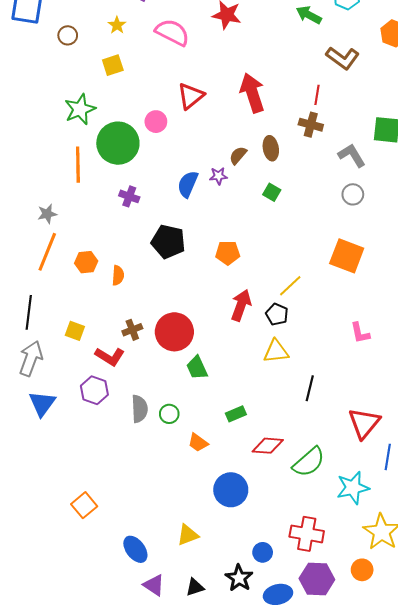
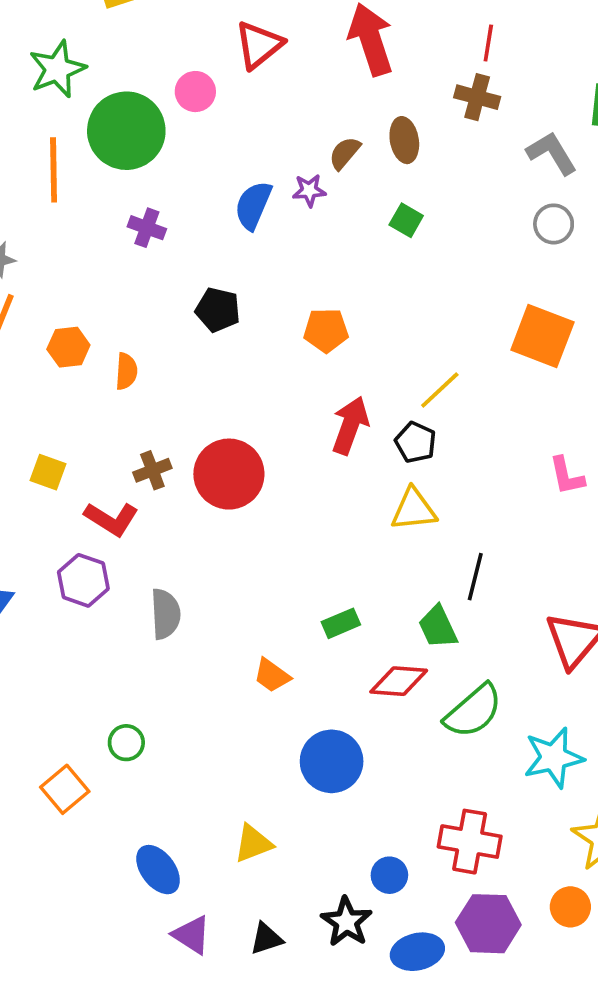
black pentagon: (168, 242) -> (218, 310), size x0.7
green trapezoid: (197, 368) -> (438, 627), moved
green circle: (169, 414) -> (126, 743), moved

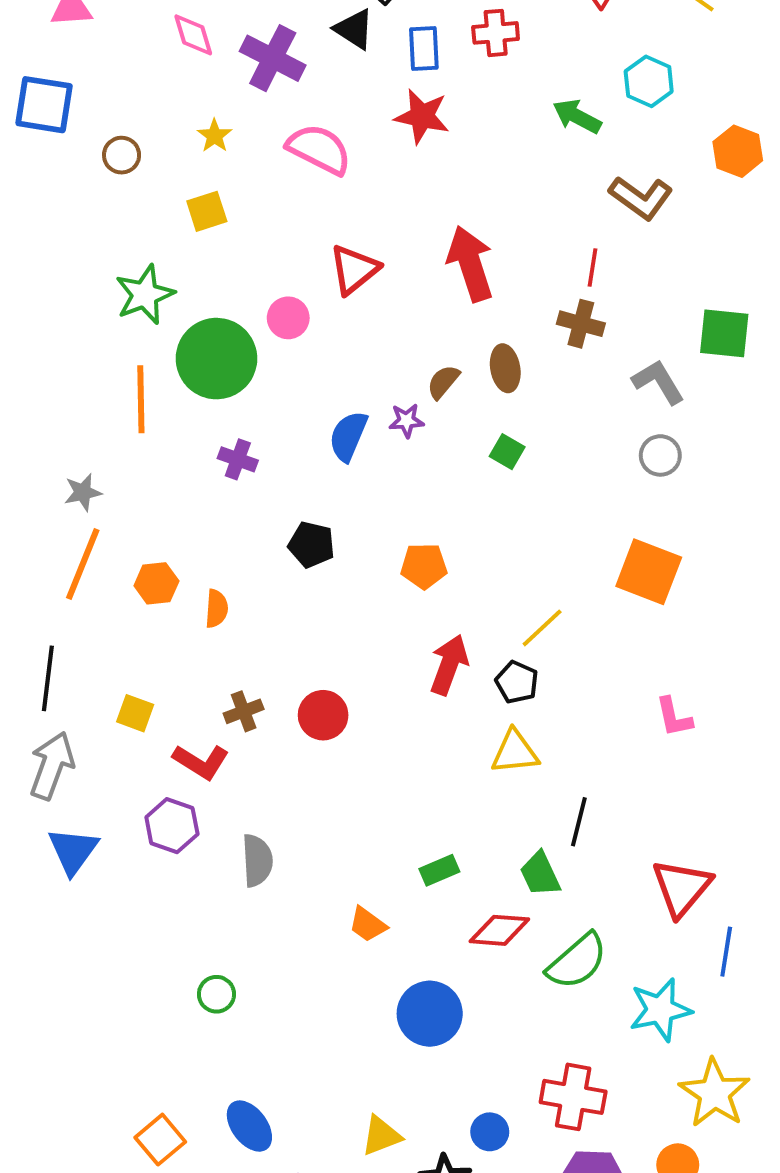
red circle: (229, 474) -> (323, 715), size x0.7
orange square: (65, 789) -> (160, 1140), moved
yellow triangle: (253, 843) -> (381, 1136), moved

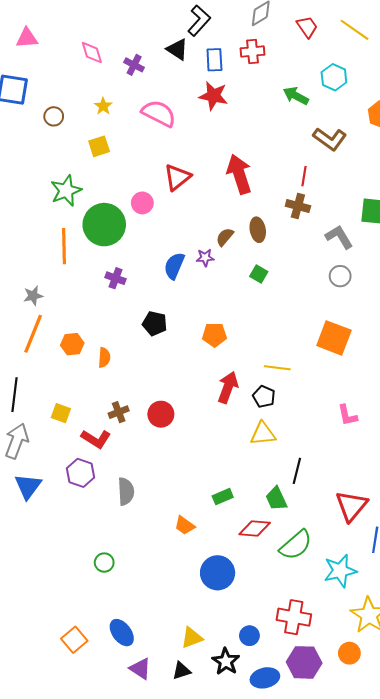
purple cross: (273, 58) -> (134, 65), size x0.6
yellow line: (542, 628) -> (277, 368), turned 50

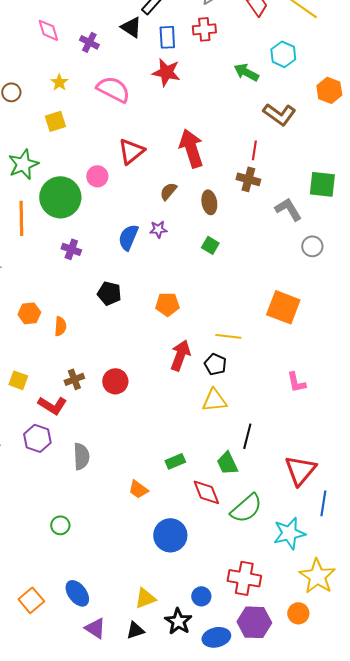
brown semicircle: (225, 237) -> (168, 191), moved
gray circle: (340, 276) -> (312, 246), moved
red diamond: (255, 529) -> (206, 492), turned 64

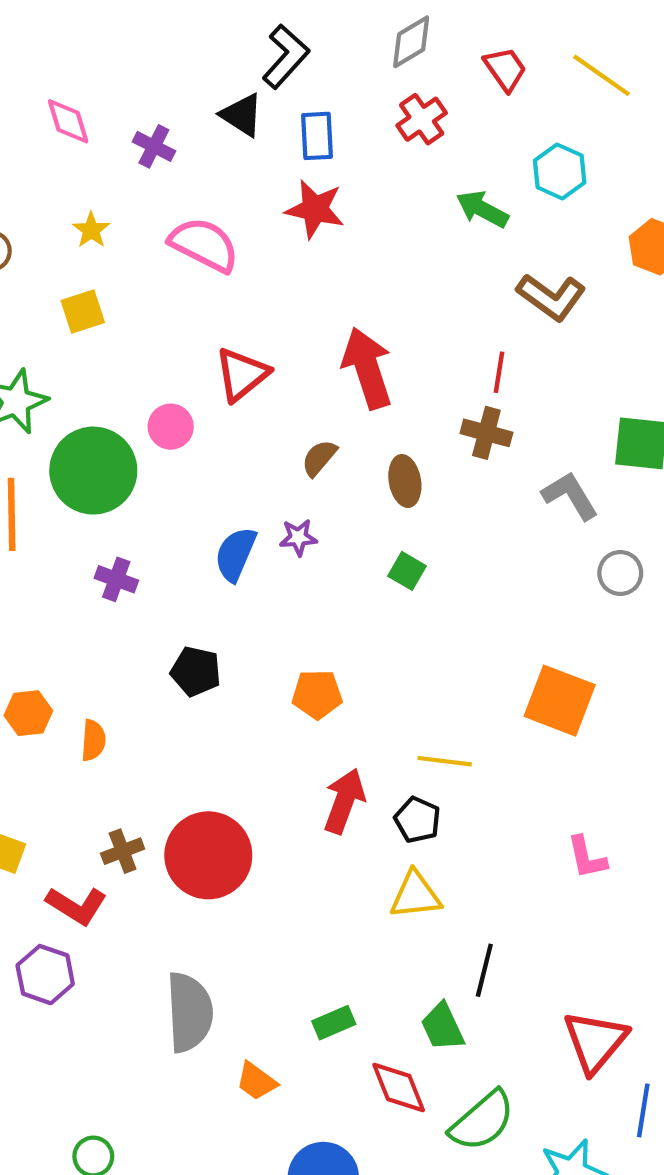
red cross: (204, 29) -> (422, 119), moved, turned -30
red circle: (115, 381) -> (208, 855), size x1.6
gray semicircle: (81, 456) -> (189, 1012), moved, size x1.4

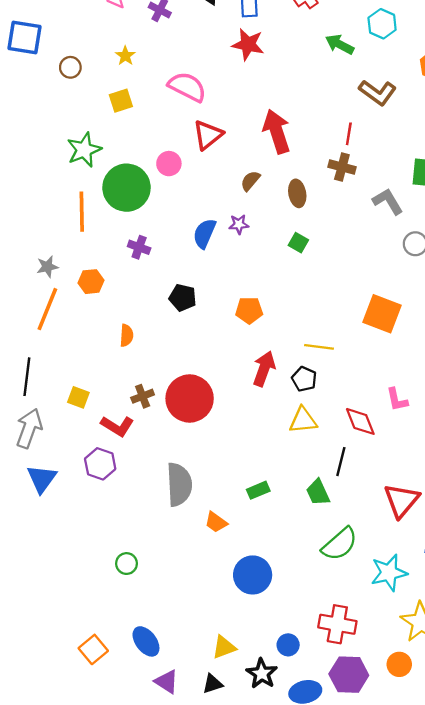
pink semicircle: (204, 245) -> (187, 87), moved
orange hexagon: (28, 713) -> (91, 282), moved
red diamond: (399, 1087) -> (360, 421), moved

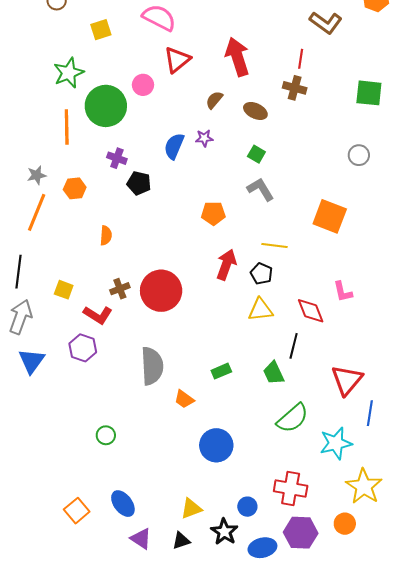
brown ellipse: (297, 193) -> (255, 111), turned -55
gray L-shape: (388, 201) -> (260, 189), moved
black pentagon: (183, 298) -> (139, 183), moved

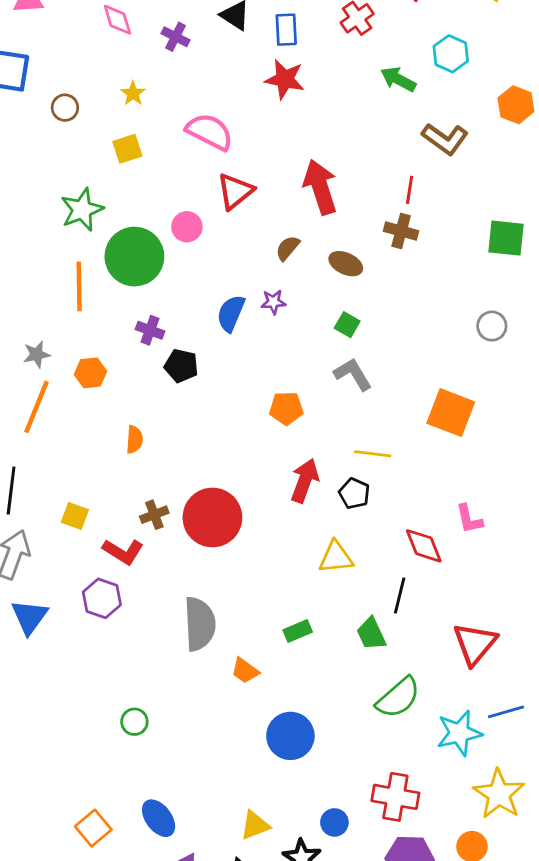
yellow triangle: (260, 310) -> (336, 557), moved
blue line: (370, 413) -> (506, 712), moved, turned 65

